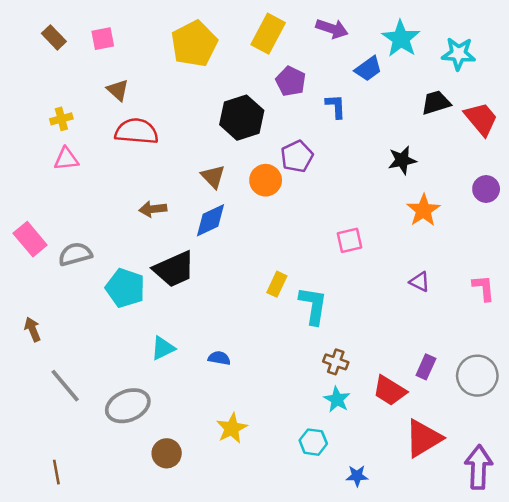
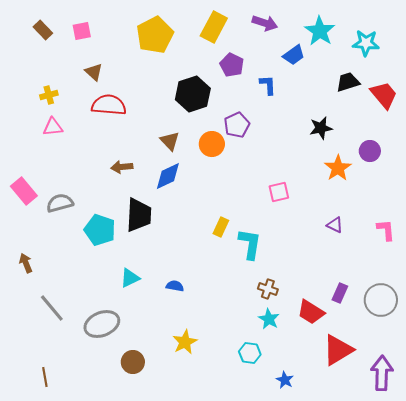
purple circle: (486, 189) -> (370, 151), moved
black trapezoid: (174, 269) -> (139, 215), turned -63
blue star: (357, 476) -> (285, 380), turned 30

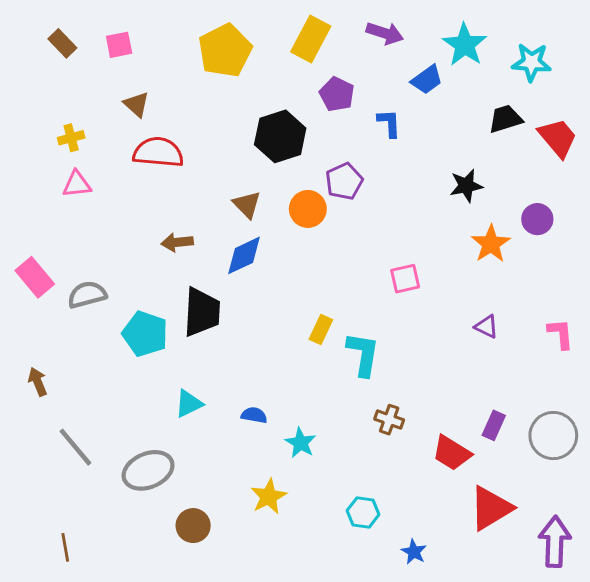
cyan star: (269, 319) -> (301, 443), moved

